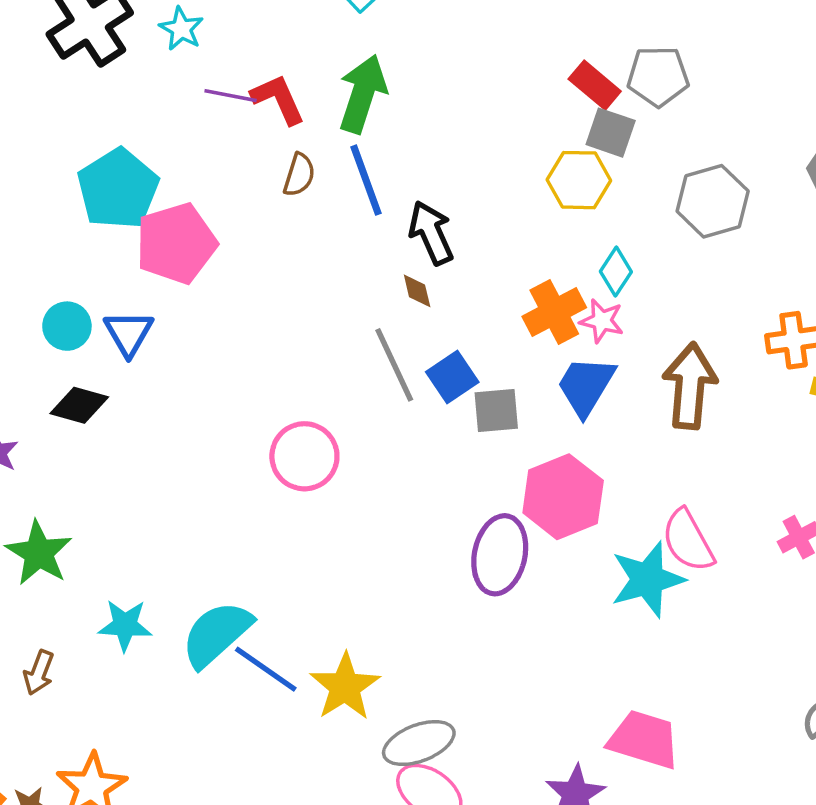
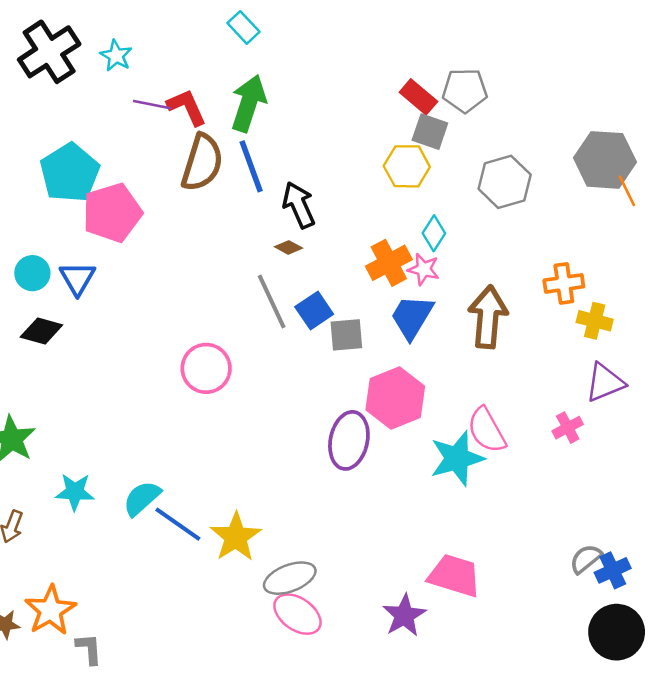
brown semicircle: (299, 175) -> (202, 162), size x1.8
brown diamond: (417, 291) -> (288, 247), turned -48
cyan semicircle: (216, 634) -> (142, 498), size x0.7

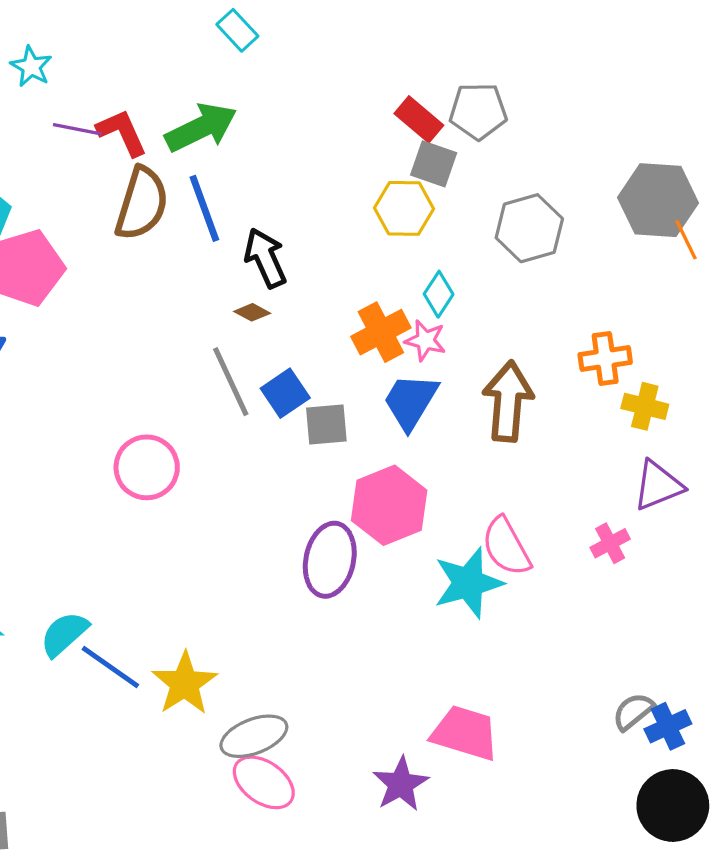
cyan rectangle: (243, 27) -> (237, 30), moved
green arrow: (249, 103) -> (201, 128), turned 46

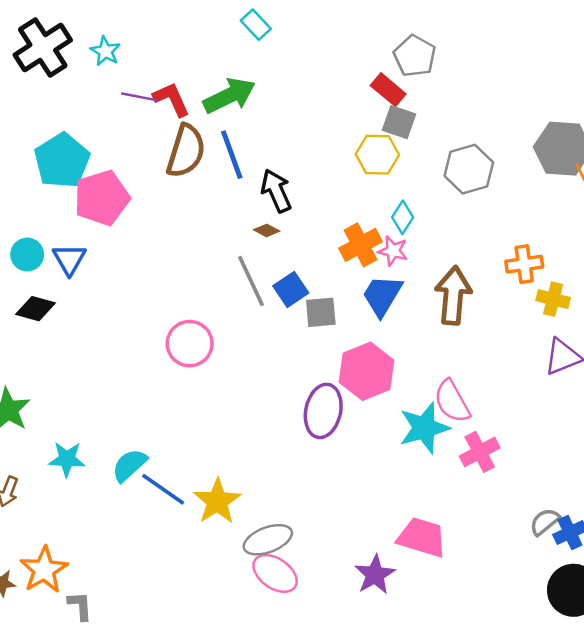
gray pentagon: (478, 111) -> (415, 56), moved, turned 30
pink cross: (610, 543) -> (480, 452), moved, size x1.4

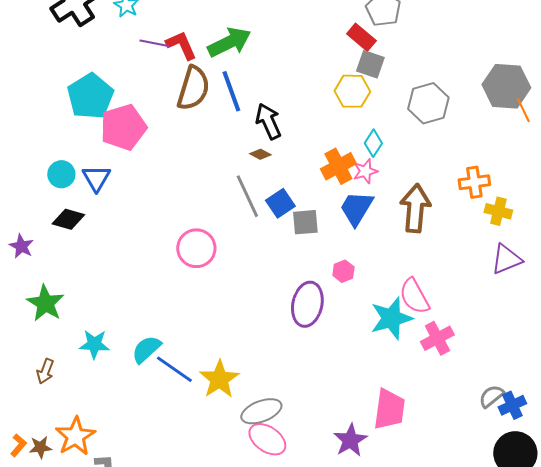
pink star: (393, 251) -> (365, 171), turned -30
pink hexagon: (367, 371) -> (343, 271), size x0.5
pink trapezoid: (422, 537) -> (389, 409), turned 81

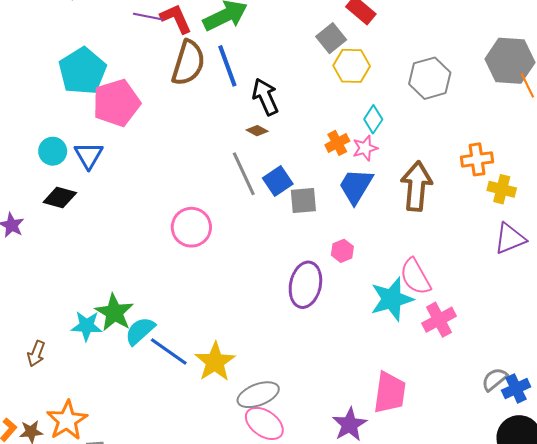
gray square: (370, 64) -> (331, 38), moved, turned 32
orange cross: (338, 166) -> (337, 143), size x0.7
green star: (45, 303) -> (114, 312), moved

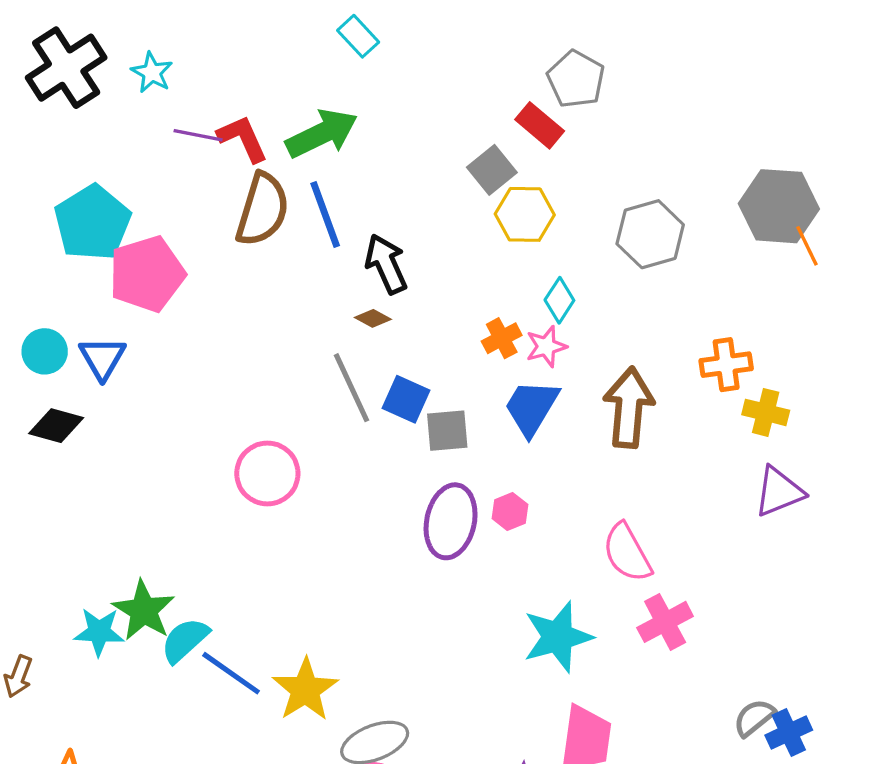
blue square: (278, 181) -> (406, 399), turned -32
purple ellipse: (305, 285) -> (451, 521), moved
cyan star: (392, 299) -> (558, 637), moved

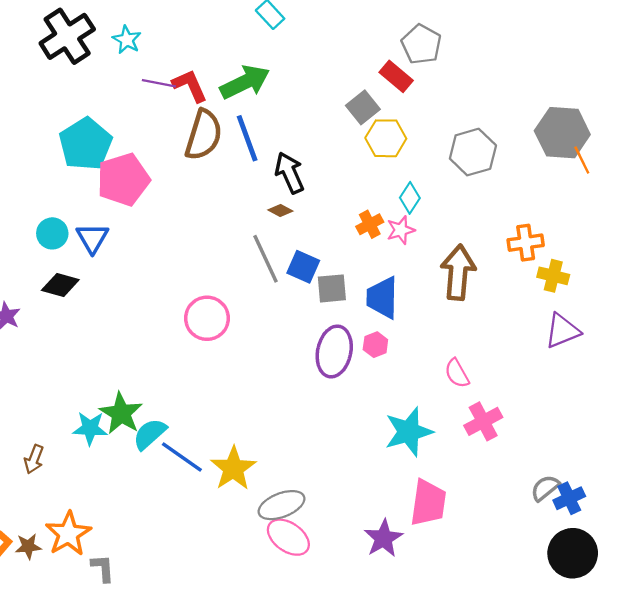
blue trapezoid: (531, 407) -> (382, 298), moved, turned -30
pink semicircle: (627, 553) -> (457, 373), size x0.7

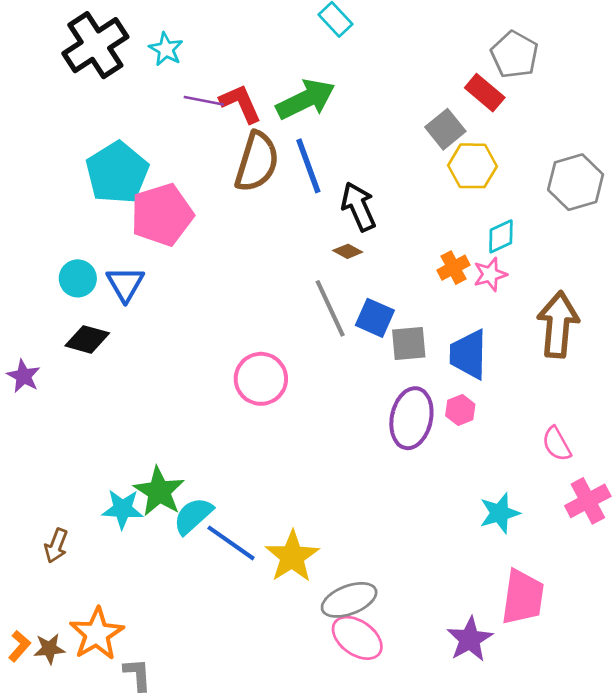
cyan diamond: (410, 198) -> (501, 236), turned 32
cyan star: (409, 432) -> (500, 513), size x0.7

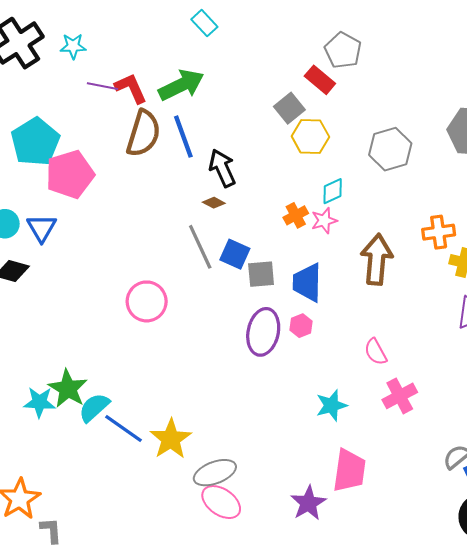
cyan star: (166, 49) -> (73, 46), turned -30

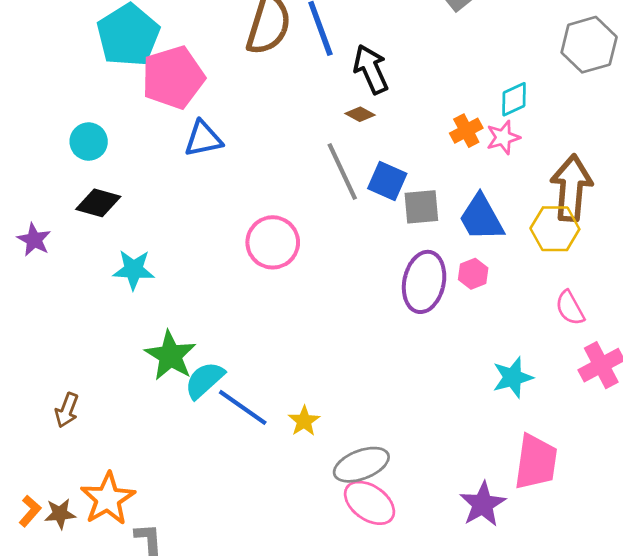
yellow hexagon: (310, 137) -> (555, 229), moved
blue triangle: (42, 228) -> (203, 139), moved, turned 48
blue trapezoid: (307, 283) -> (481, 218), turned -30
cyan star: (39, 402) -> (134, 270), moved
yellow star: (171, 439) -> (304, 421), size x0.6

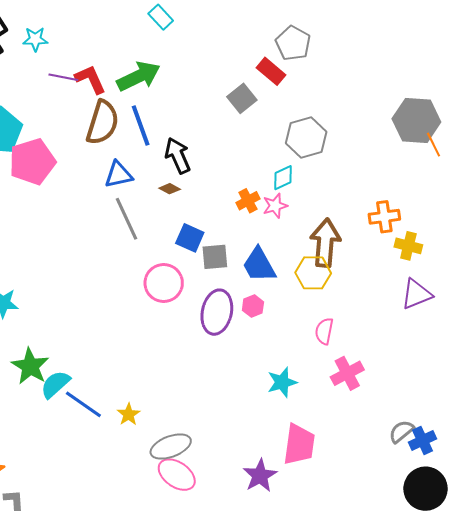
gray hexagon: (589, 45) -> (306, 138), moved
blue triangle: (203, 139) -> (119, 175), moved
gray line: (342, 172) -> (127, 219), moved
pink circle: (273, 242) -> (164, 283), moved
pink semicircle: (570, 308) -> (324, 331), turned 40

